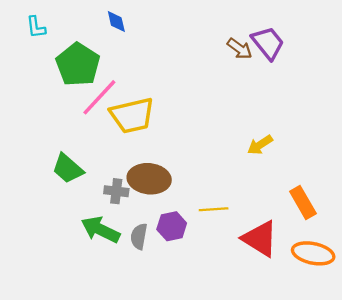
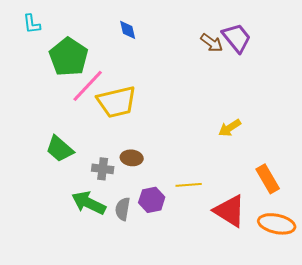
blue diamond: (116, 21) -> (128, 30), moved
brown ellipse: (149, 179) -> (132, 158), size x0.6

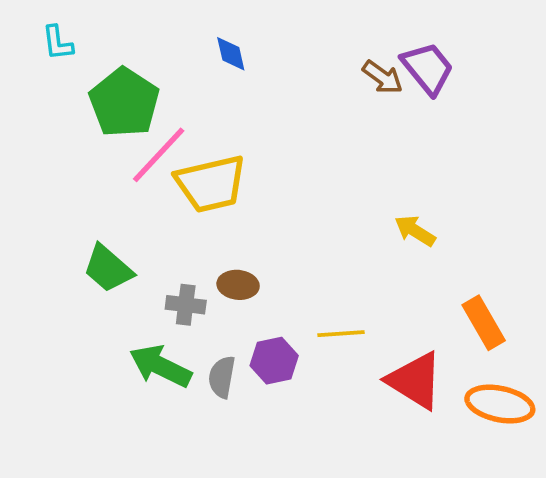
yellow arrow: (230, 128) -> (415, 231), turned 65

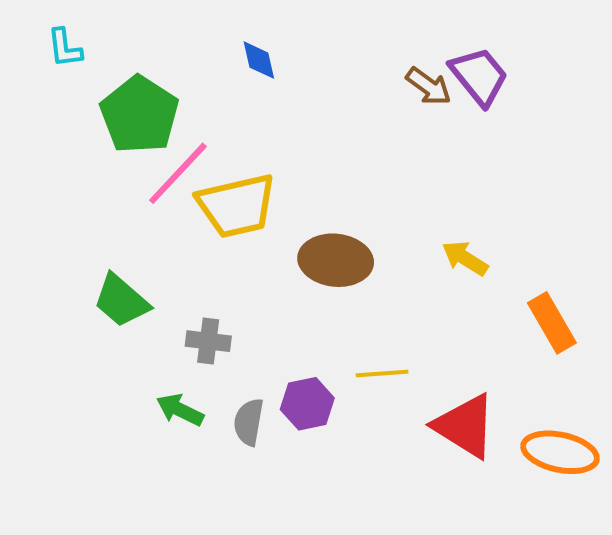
brown ellipse: (238, 285) -> (336, 260), moved, size x1.6
orange rectangle: (484, 323) -> (552, 323), moved
green arrow: (160, 366) -> (180, 410), size x0.7

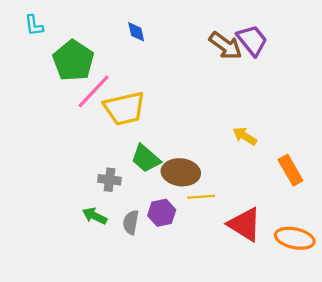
brown arrow: (429, 86) -> (226, 46), size x1.4
brown ellipse: (336, 260) -> (181, 172), moved
green trapezoid: (121, 301) -> (146, 158), moved

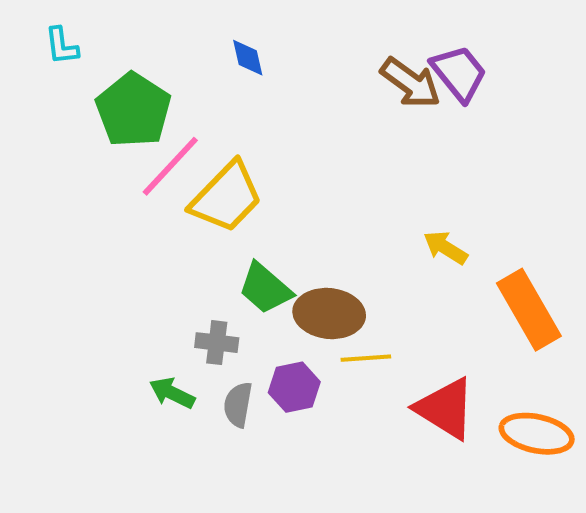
yellow trapezoid: (124, 108) -> (226, 197), turned -33
orange rectangle: (290, 170) -> (529, 310), size x1.4
gray cross: (110, 180) -> (217, 343), moved

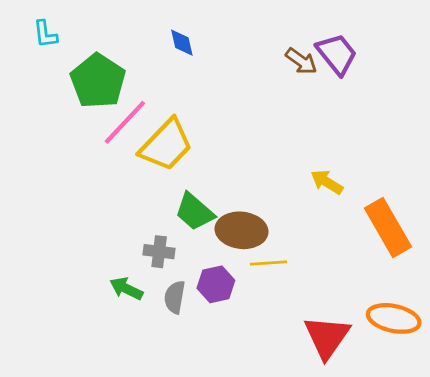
brown arrow: (411, 83) -> (301, 61), size x0.7
red triangle: (445, 408) -> (327, 337), moved, turned 33

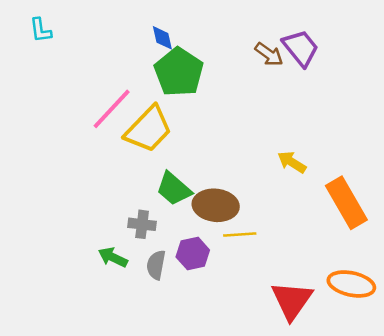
green pentagon: (98, 81) -> (179, 72), moved

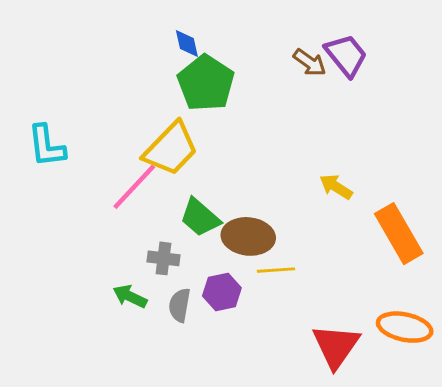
cyan L-shape: (41, 30) -> (47, 146), moved, size x1.5
pink line: (112, 109) -> (134, 187), moved

